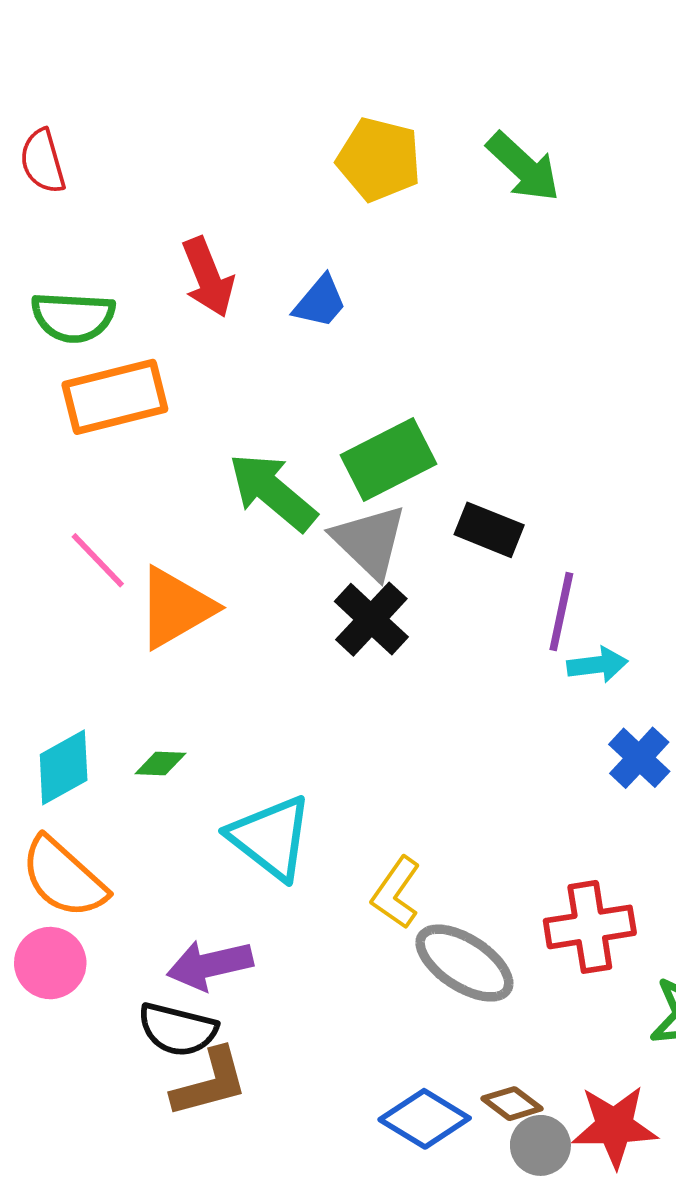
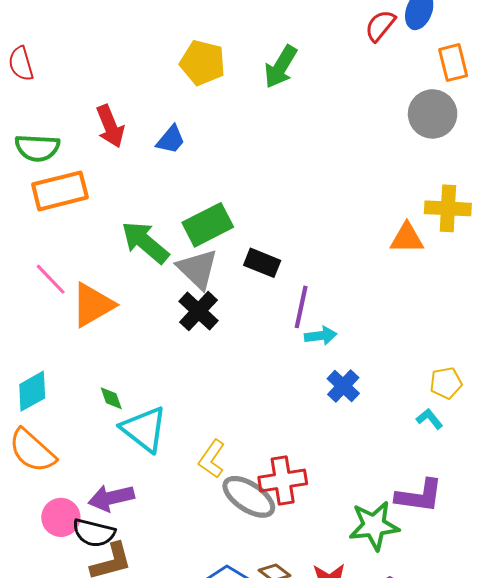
green arrow: (523, 167) -> (281, 67), turned 78
green diamond: (160, 764) -> (111, 398), moved, turned 68
red cross: (590, 927) -> (283, 480), moved
pink circle: (50, 963) -> (61, 517), moved

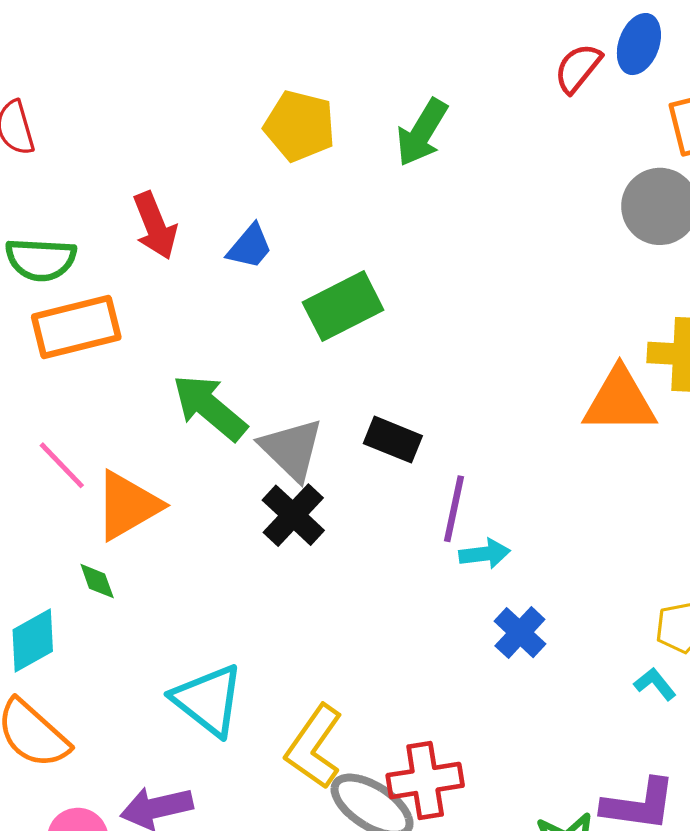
green rectangle: (208, 225) -> (343, 306), moved
orange triangle: (407, 238) -> (620, 401), size x1.4
green diamond: (111, 398) -> (97, 581), moved
yellow L-shape: (212, 459) -> (314, 747), size x1.4

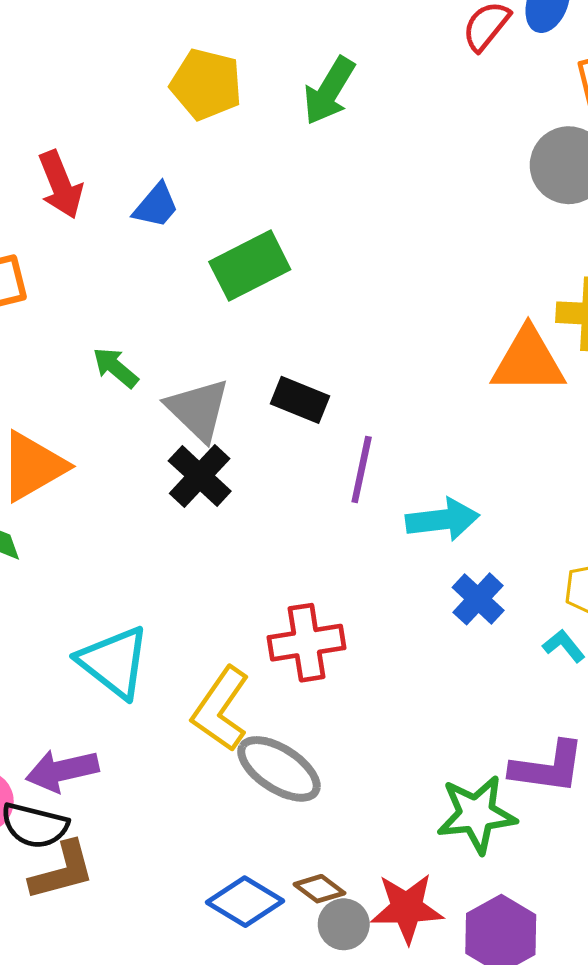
green arrow: (210, 407) -> (116, 368), size x0.6
cyan arrow: (485, 554) -> (442, 520), moved, size x1.4
blue cross: (520, 633) -> (478, 599), moved
red cross: (425, 780) -> (306, 643), moved

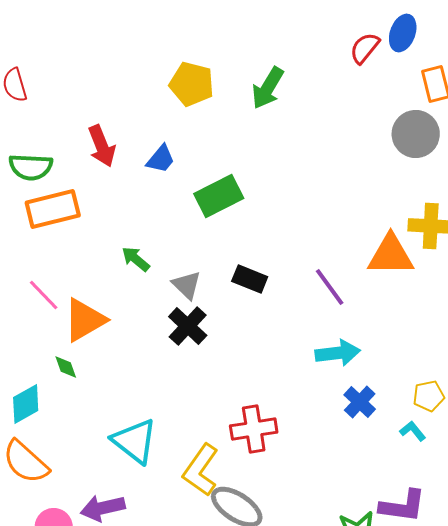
gray triangle: (198, 410) -> (187, 285), size x0.7
purple line: (362, 469) -> (330, 287), moved, turned -48

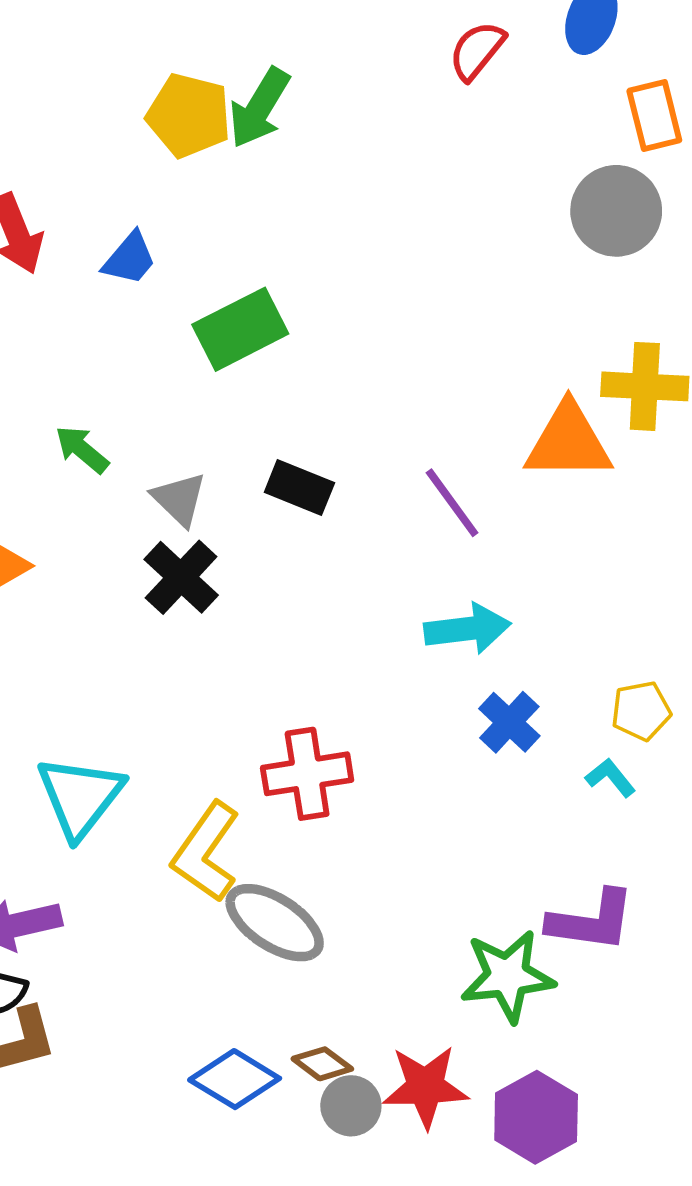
red semicircle: (365, 48) -> (477, 51), moved
green arrow: (268, 88) -> (259, 108), moved
cyan triangle: (135, 441) -> (80, 797), turned 30

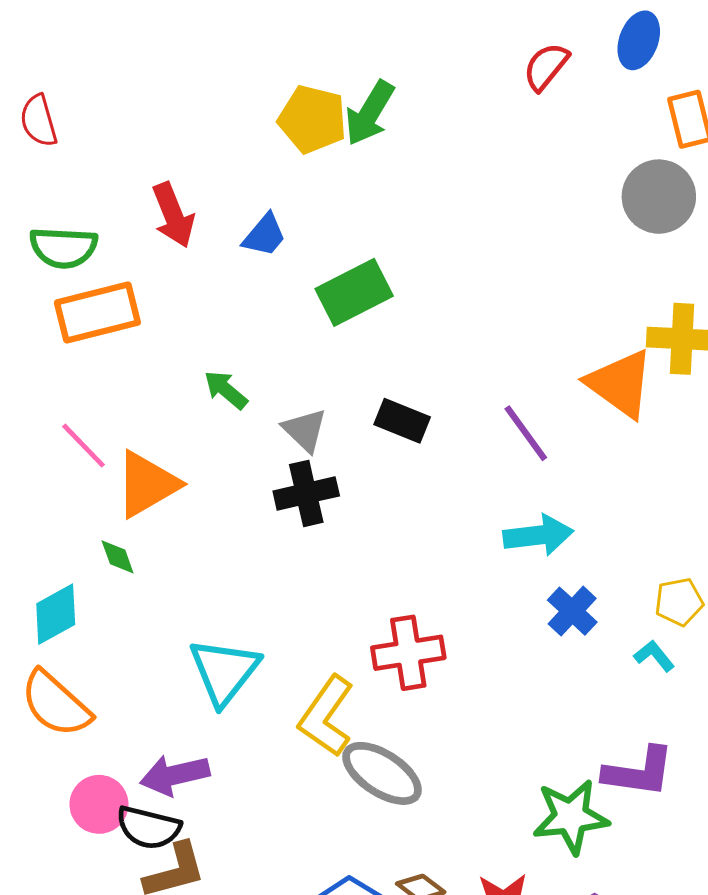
orange triangle: (568, 442) -> (620, 384), turned 36
black cross: (181, 577) -> (306, 493), turned 34

